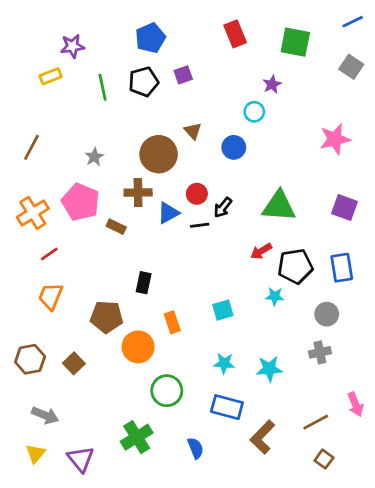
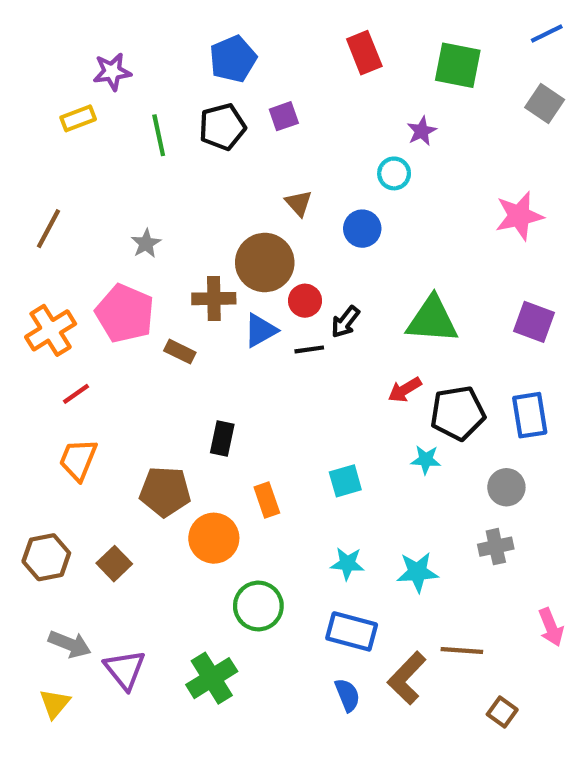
brown circle: (159, 154) -> (265, 262), moved
brown line: (316, 422) -> (462, 651), moved, turned 32
blue semicircle: (195, 448) -> (347, 695), moved
purple triangle: (81, 459) -> (125, 670), moved

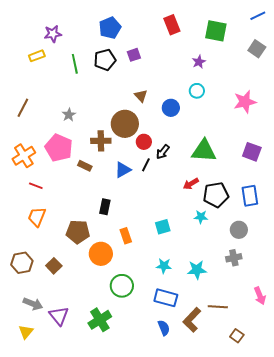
cyan circle: (394, 173) -> (197, 91), moved
blue triangle: (260, 330) -> (123, 170), moved
black line: (309, 349) -> (146, 165), turned -56
red line: (76, 394) -> (36, 186), turned 56

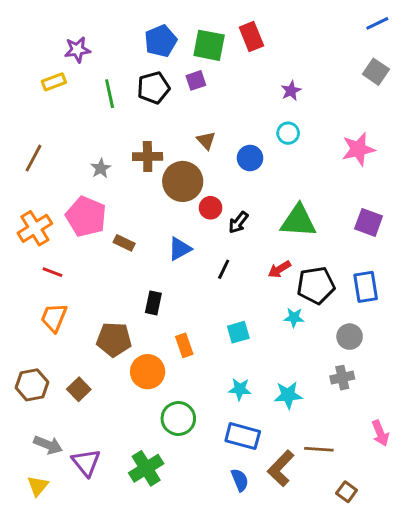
green square: (216, 31) -> (209, 45), moved
brown cross: (101, 141) -> (148, 157), moved
black line: (146, 165) -> (224, 269), moved

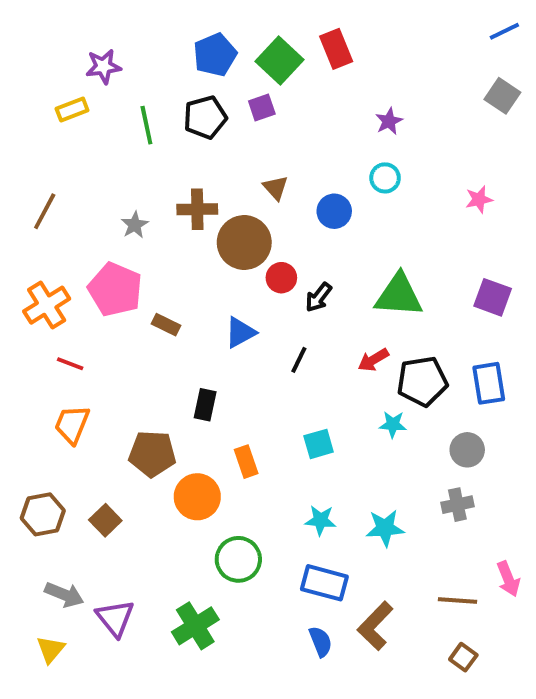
green square: (209, 45) -> (279, 61), turned 32
pink star: (358, 149) -> (479, 199), size x0.6
brown line: (319, 449) -> (457, 600), moved

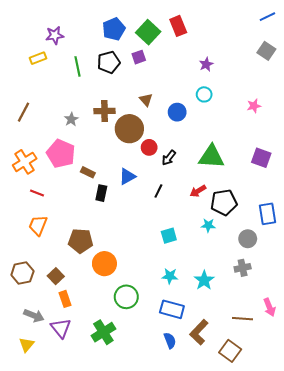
blue rectangle: (489, 383) -> (267, 214), moved
black rectangle: (205, 405) -> (101, 193), moved
orange rectangle: (246, 462) -> (65, 299), moved
cyan star: (385, 528) -> (204, 280), turned -30
brown square: (463, 657) -> (230, 351), moved, size x1.5

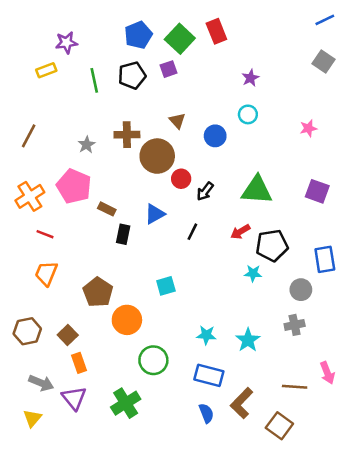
cyan square: (169, 236) -> (166, 286), moved
brown pentagon: (81, 241) -> (98, 292), turned 30

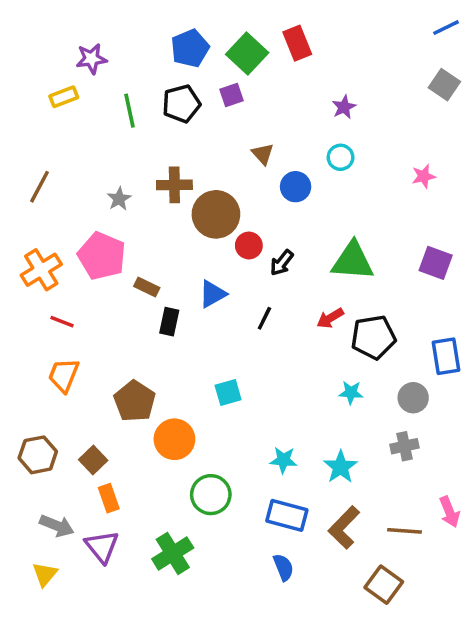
brown triangle: (177, 121) -> (263, 154), moved
cyan star: (253, 273) -> (351, 393), moved
brown L-shape: (242, 403) -> (344, 527), moved

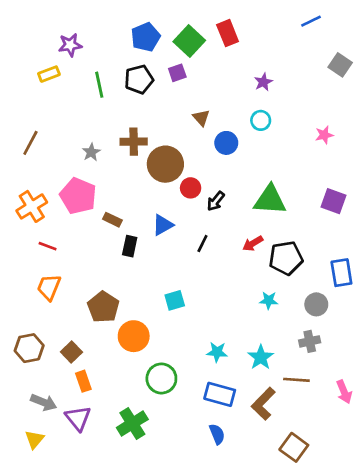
blue line: (446, 28) -> (311, 21), moved
brown line: (405, 531) -> (296, 380), moved

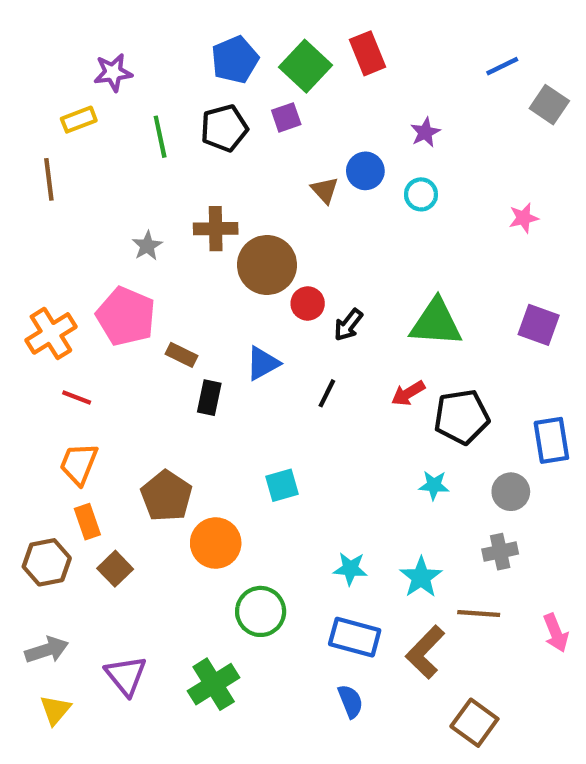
blue line: (311, 21) -> (502, 66), moved
brown line: (30, 143) -> (49, 179), moved, turned -35
blue circle: (226, 143) -> (365, 171), moved
orange rectangle: (83, 381) -> (87, 522), moved
gray arrow: (44, 402) -> (47, 650), moved, turned -40

